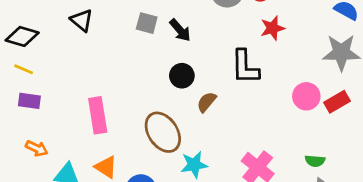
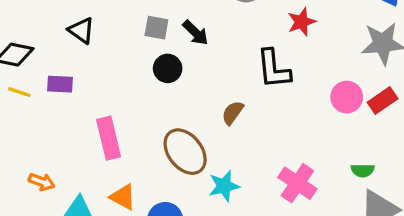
black circle: (182, 76) -> (168, 68), moved
purple rectangle: (29, 101) -> (60, 84), moved

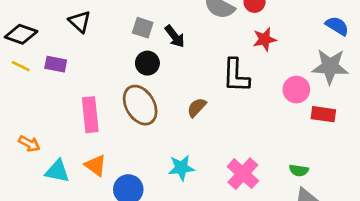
pink circle: (347, 97) -> (296, 90), moved
red rectangle: (383, 100) -> (323, 114), turned 35
brown ellipse: (185, 152) -> (140, 105), moved

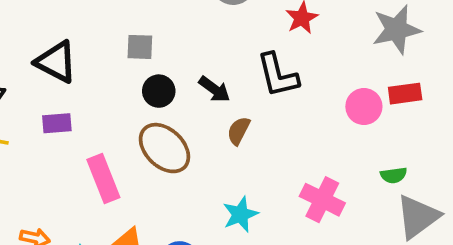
black triangle: (80, 22) -> (56, 62), size x1.4
black arrow: (175, 36) -> (214, 89), moved
purple rectangle: (56, 64) -> (57, 123), moved
pink circle: (296, 90) -> (364, 107), moved

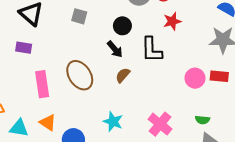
black circle: (159, 91) -> (122, 26), moved
cyan star: (240, 214) -> (113, 122), turned 30

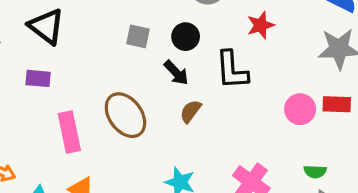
gray square: (79, 16) -> (138, 36), moved

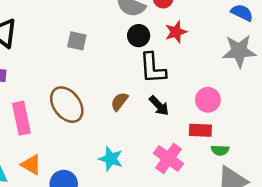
black circle: (186, 37) -> (139, 36), moved
black arrow: (176, 73) -> (159, 106), moved
red rectangle: (337, 104) -> (200, 130), moved

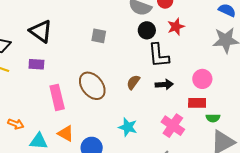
black arrow: (159, 106) -> (164, 85), turned -48

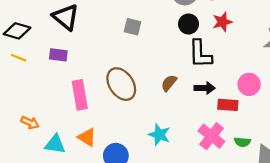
red rectangle: (197, 103) -> (228, 105), moved
green semicircle: (213, 118) -> (242, 142), moved

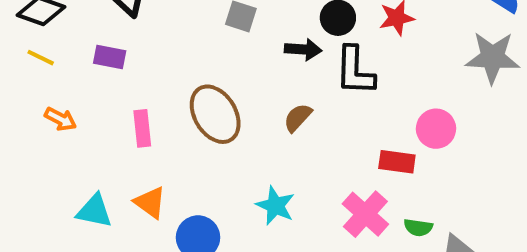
black arrow: (205, 88) -> (303, 49), moved
pink rectangle: (80, 95) -> (142, 128), size x0.7
orange arrow: (30, 123) -> (60, 119), moved

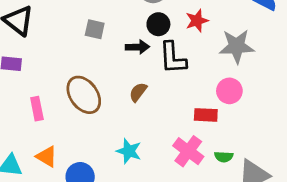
gray star: (492, 57) -> (237, 46), moved

